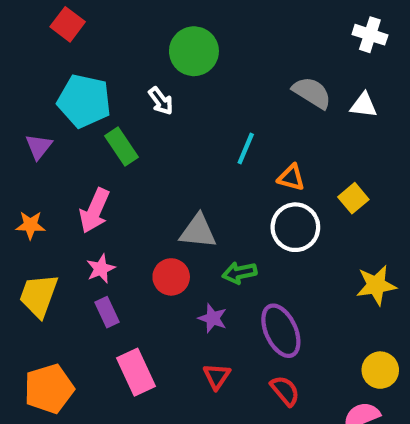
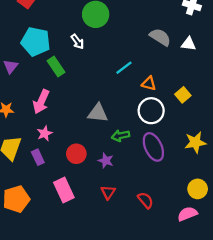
cyan line: (246, 149) -> (124, 68), turned 30
red circle: (171, 277) -> (76, 154), moved
purple rectangle: (107, 312) -> (38, 157), moved
purple ellipse: (281, 331) -> (153, 147), moved

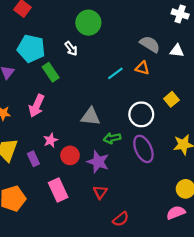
orange triangle: (149, 84) -> (142, 68), moved
pink star: (45, 133) -> (51, 140), moved
purple star: (106, 161) -> (98, 162), size x1.5
red semicircle: (145, 200) -> (121, 219), moved, turned 91

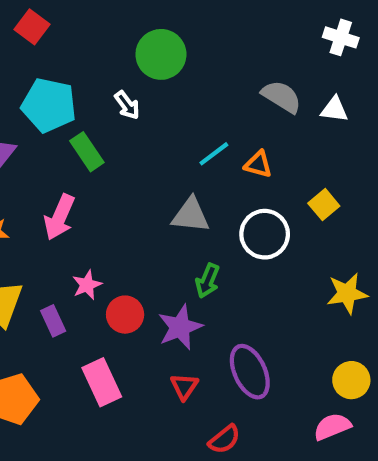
orange triangle: (142, 68) -> (258, 164), moved
gray triangle: (91, 117) -> (191, 215), moved
green arrow: (112, 138) -> (208, 281), turned -56
purple ellipse: (143, 149) -> (250, 372), moved
purple star: (98, 162) -> (180, 327), turned 30

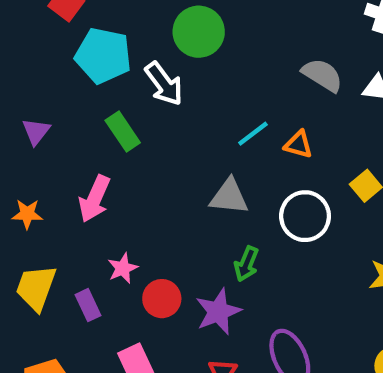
cyan pentagon: (49, 105) -> (103, 56), moved
white arrow: (127, 105) -> (164, 84), size x1.5

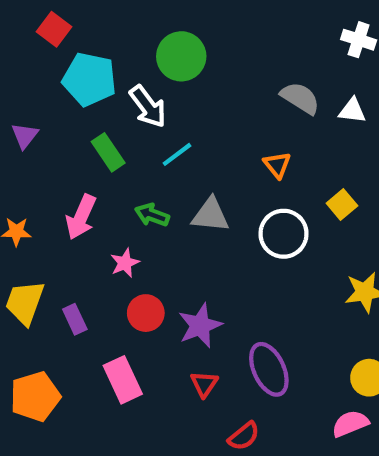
purple triangle: (36, 131) -> (25, 136), moved
cyan line: (253, 134) -> (177, 154), moved
orange triangle: (299, 145) -> (277, 165), turned 36
green arrow: (246, 264) -> (152, 215), moved, turned 88
pink star: (123, 268) -> (125, 263), moved

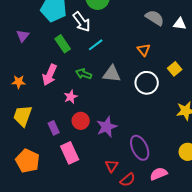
purple rectangle: (75, 319) -> (54, 128), moved
red triangle: (204, 384) -> (112, 166), moved
orange pentagon: (35, 396) -> (28, 161), turned -30
pink semicircle: (350, 424) -> (159, 174), moved

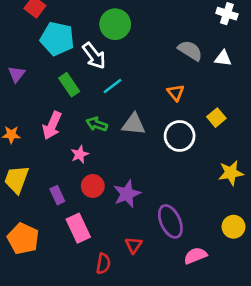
red semicircle: (128, 180) -> (103, 264), moved, turned -42

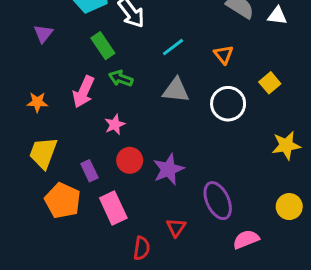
cyan line: (113, 86) -> (173, 47), moved
green arrow: (97, 124) -> (121, 78), moved
orange pentagon: (23, 239) -> (63, 201), moved

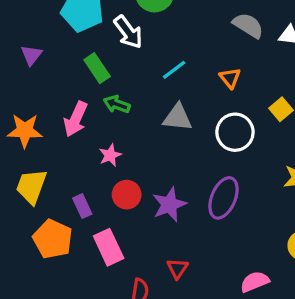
orange star: (37, 102) -> (25, 131), size x1.5
purple ellipse: (218, 201) -> (223, 198), moved, turned 48

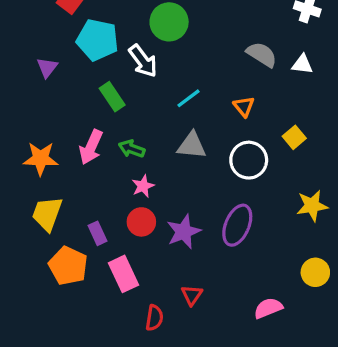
purple triangle: (31, 55) -> (47, 67), moved
green arrow: (117, 104) -> (132, 149), moved
pink star: (110, 155) -> (143, 186), moved

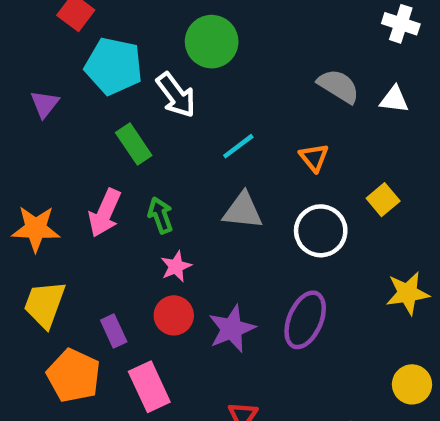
green arrow: (132, 149) -> (160, 215), turned 50

